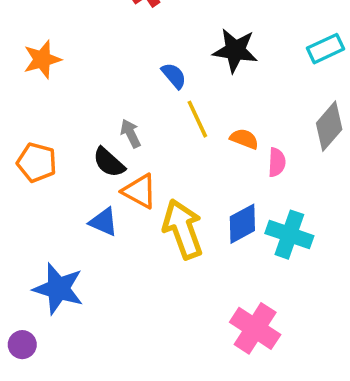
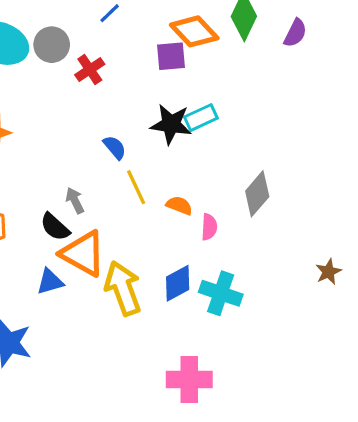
cyan rectangle: (325, 49) -> (201, 118), moved
orange triangle: (140, 191) -> (83, 253), size x1.4
blue triangle: (103, 222) -> (50, 282), turned -40
pink cross: (255, 328) -> (189, 379), turned -33

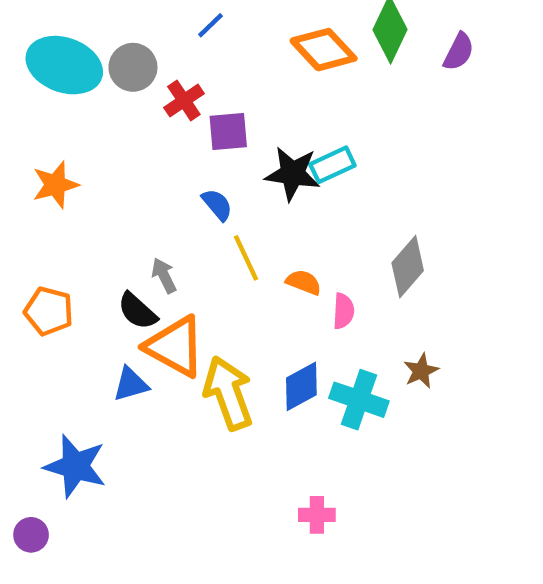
purple square: (171, 56) -> (228, 132), moved
brown star: (328, 272) -> (421, 371), moved
pink cross: (189, 379) -> (317, 515), size x0.6

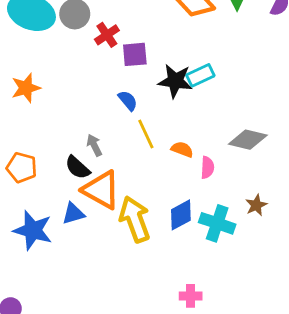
gray diamond: (408, 267) -> (248, 140), turned 63
blue star: (75, 466) -> (33, 230), moved

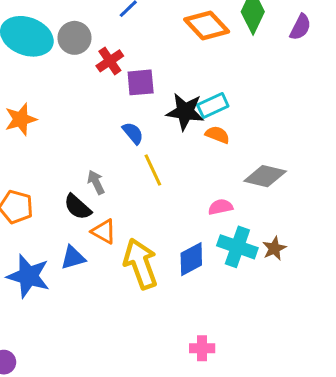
orange semicircle: (182, 149) -> (217, 135), moved
pink semicircle: (207, 167) -> (220, 207), turned -105
orange triangle: (101, 190) -> (104, 231), size x0.6
cyan cross: (217, 223) -> (237, 247), moved

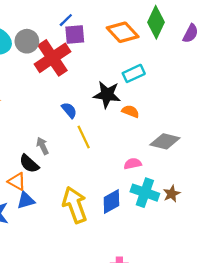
red cross: (110, 61) -> (52, 58), size x1.8
purple square: (141, 82) -> (75, 35), moved
cyan rectangle: (213, 105) -> (134, 73), moved
orange triangle: (104, 231) -> (17, 181), moved

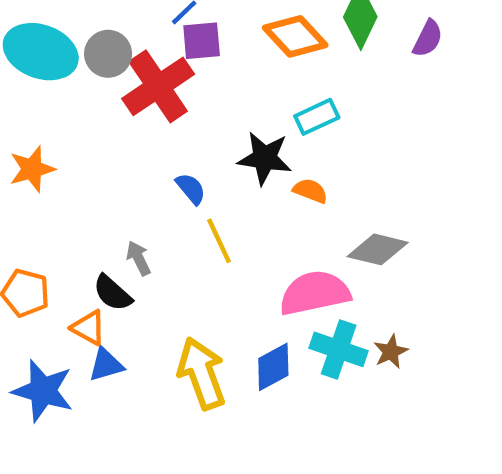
pink semicircle: (133, 164) -> (315, 293), size x2.0

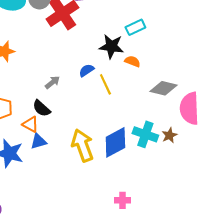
blue semicircle: (191, 189) -> (86, 70), moved, turned -84
yellow line: (219, 241) -> (105, 84), moved
gray arrow: (139, 258) -> (52, 82), moved, turned 77
pink semicircle: (315, 293) -> (189, 108), moved, turned -80
blue diamond: (273, 367) -> (115, 142), size x1.4

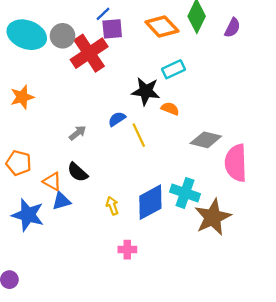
black semicircle: (41, 108) -> (78, 172), moved
brown star: (169, 135) -> (213, 217), moved, size x2.0
yellow arrow: (82, 145) -> (112, 206), size x0.5
pink cross: (122, 200) -> (127, 250), moved

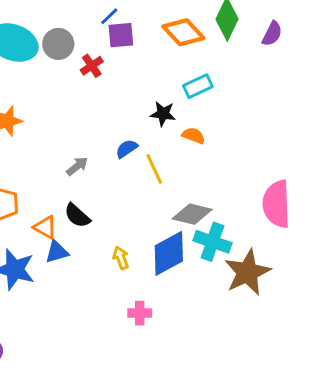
red cross: (89, 53) -> (92, 66), size x0.5
black star: (146, 91) -> (163, 114), size x0.7
gray diamond: (206, 140) -> (192, 214), moved

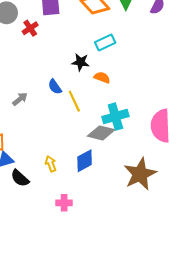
blue semicircle: (127, 149) -> (55, 87), turned -91
black semicircle: (77, 216) -> (20, 178), moved
cyan cross: (212, 242) -> (115, 117), moved, turned -35
blue diamond: (169, 253) -> (85, 161), size x0.7

